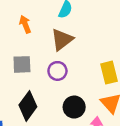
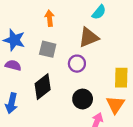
orange arrow: (25, 24) -> (50, 18), moved

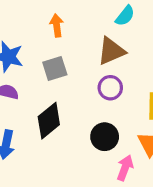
gray square: (48, 49) -> (55, 69), turned -30
purple circle: (77, 64) -> (110, 88), moved

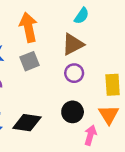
orange arrow: (57, 25) -> (28, 27), size x1.6
black diamond: (49, 121) -> (27, 123), moved, turned 52

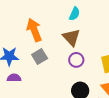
brown triangle: (73, 44) -> (71, 37), turned -36

